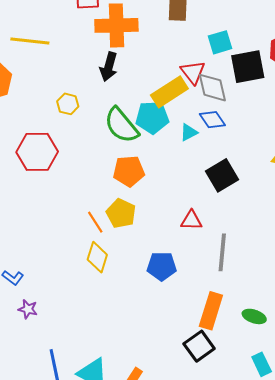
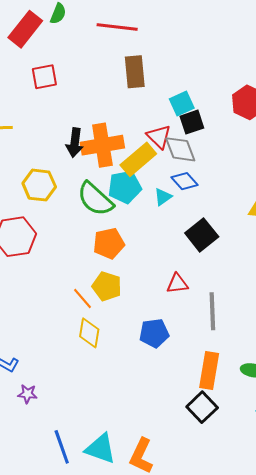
orange cross: (116, 25) -> (102, 145), moved
black square: (248, 67) -> (192, 122), moved, size x0.7
yellow hexagon: (68, 104) -> (39, 185), size x1.5

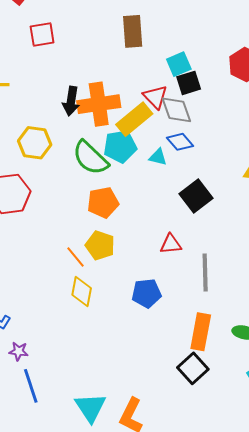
cyan triangle: (163, 197) -> (158, 157), turned 48
blue line: (62, 447) -> (31, 386), moved
cyan triangle: (101, 449) -> (90, 407), turned 36

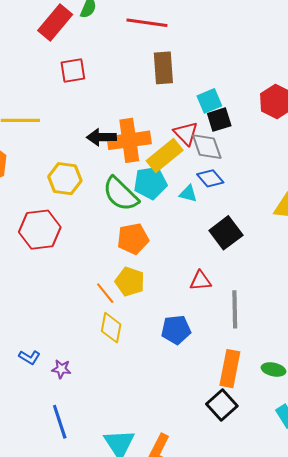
black arrow: (71, 101) -> (101, 137), turned 80
purple star: (19, 351) -> (61, 369), moved

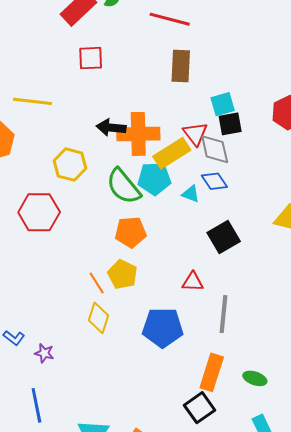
blue pentagon: (176, 330) -> (163, 327), size x1.4

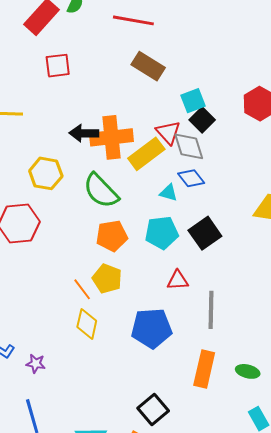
brown rectangle: (181, 66) -> (148, 66), turned -56
black square: (230, 124) -> (202, 120), turned -30
cyan pentagon: (154, 179) -> (162, 233), moved
black square: (200, 408) -> (153, 410), moved

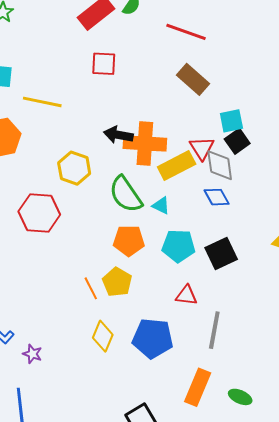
cyan triangle: (169, 193) -> (161, 206), moved
yellow diamond: (87, 324) -> (103, 336), moved

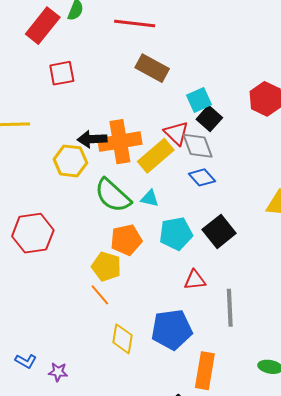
yellow hexagon: (74, 168) -> (70, 161), moved
yellow pentagon: (117, 282) -> (106, 266), moved
orange rectangle: (198, 387) -> (205, 371), moved

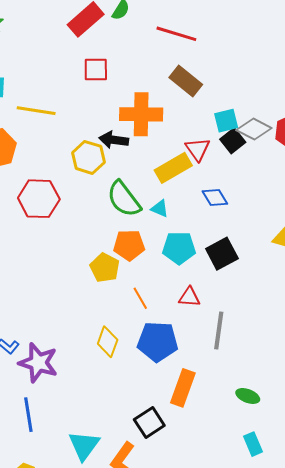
orange cross: (120, 142) -> (141, 114), moved
gray diamond: (198, 146) -> (254, 129), moved, turned -52
red hexagon: (33, 233) -> (39, 199), moved
orange line: (100, 295) -> (140, 298), moved
purple star: (58, 372) -> (38, 363), size x2.0

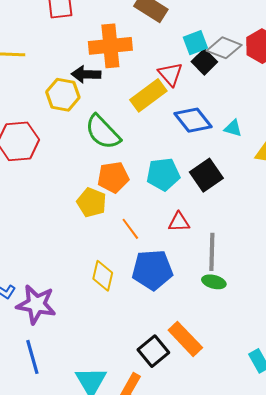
blue diamond: (215, 197) -> (193, 120), size x1.4
cyan triangle: (160, 209) -> (233, 128), moved
orange rectangle: (183, 388) -> (185, 339), moved, turned -57
green ellipse: (248, 396) -> (214, 282), moved

